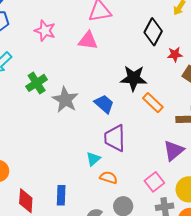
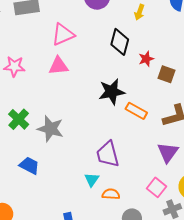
blue trapezoid: (104, 104) -> (29, 166), moved

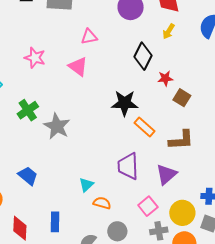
pink triangle: (63, 34) -> (89, 37), size x0.7
pink triangle: (58, 66) -> (78, 67), turned 30
purple trapezoid: (108, 154) -> (128, 166), moved
blue trapezoid: (29, 166) -> (28, 176), moved

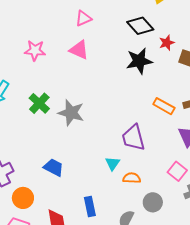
black diamond: (143, 56) -> (140, 26), turned -56
black star: (125, 103) -> (139, 61), moved
orange rectangle: (145, 127) -> (164, 106), moved
purple trapezoid: (128, 166) -> (133, 138), moved

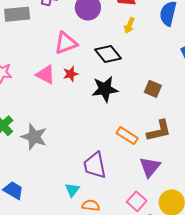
pink triangle: (83, 18) -> (66, 43), moved, size x1.4
red star: (167, 43) -> (71, 74), moved

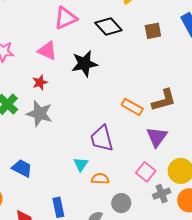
red star: (71, 74) -> (40, 82), moved
black star: (105, 89) -> (84, 64), moved
brown square: (153, 89) -> (153, 31), moved, turned -30

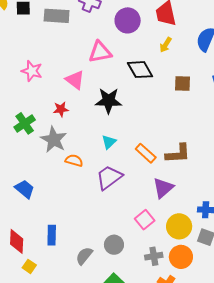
purple trapezoid: (102, 138) -> (109, 177), turned 56
cyan triangle: (81, 164) -> (109, 142), moved
orange semicircle: (100, 179) -> (74, 160), moved
gray cross: (162, 194) -> (154, 256), moved

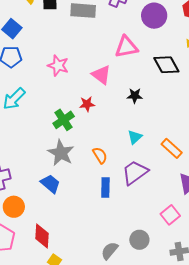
black star: (108, 101) -> (135, 96), size x0.6
green cross: (25, 123) -> (64, 120), moved
gray star: (54, 140) -> (61, 153), moved
orange semicircle: (74, 160) -> (100, 155), turned 42
blue rectangle: (52, 235) -> (105, 187), moved

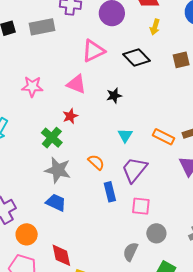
pink square: (170, 215) -> (141, 206), moved, turned -30

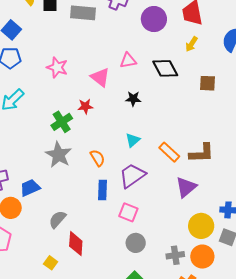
pink triangle: (93, 51) -> (128, 60), moved, size x0.7
blue trapezoid: (56, 203) -> (30, 188), moved, turned -65
gray semicircle: (130, 252) -> (57, 219), moved
red diamond: (61, 255) -> (76, 244), moved

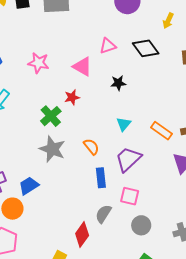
gray semicircle: (57, 219) -> (103, 214), moved
red diamond: (76, 244) -> (82, 234), turned 40

